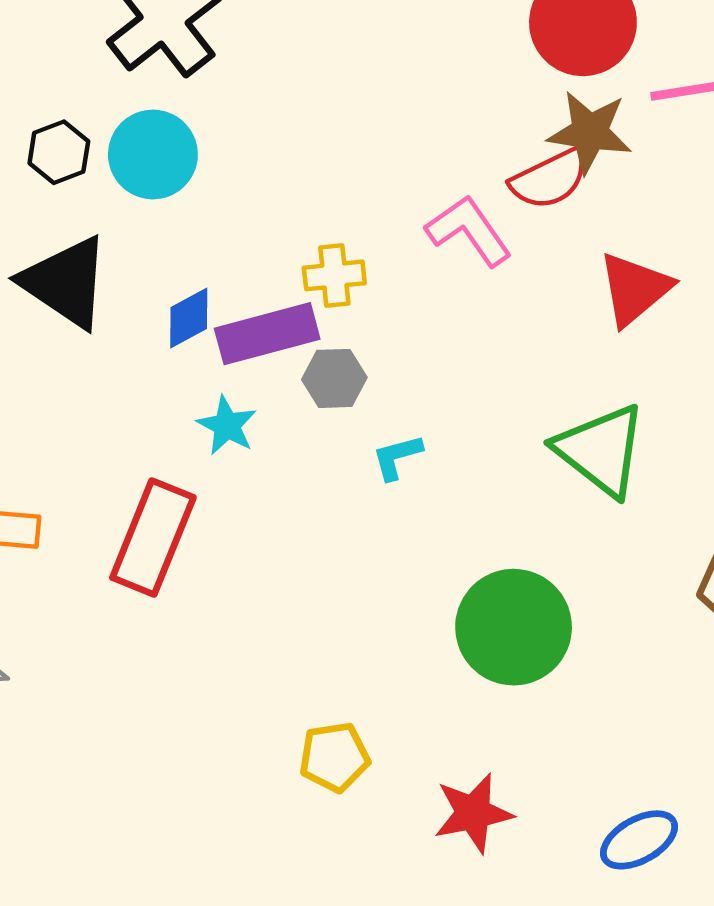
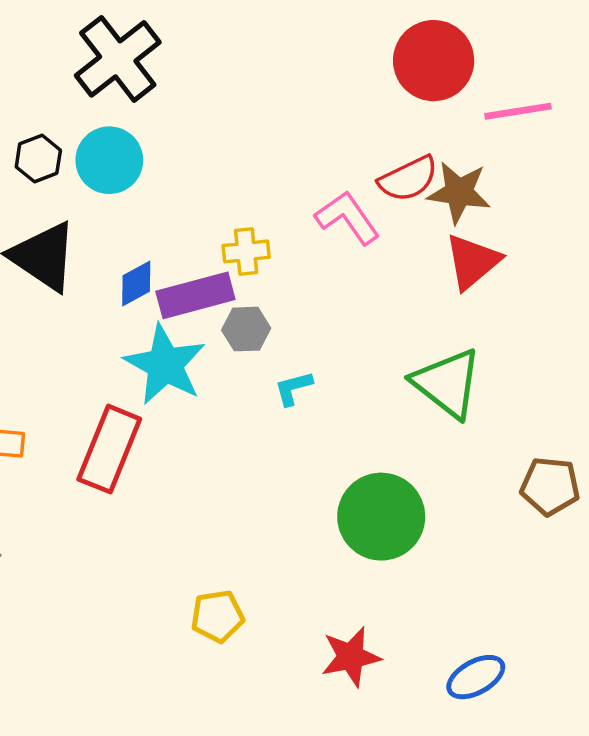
brown star: (590, 132) -> (459, 192), moved
cyan star: (227, 426) -> (165, 365), size x1.8
yellow pentagon: (334, 757) -> (217, 616), moved

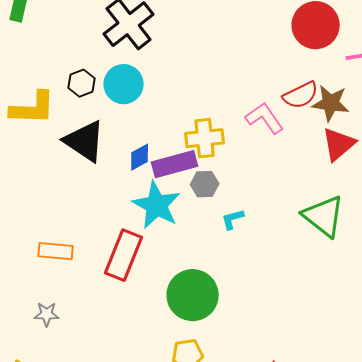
yellow cross: (246, 251) -> (205, 138), size x1.4
green circle: (381, 517) -> (193, 295), moved

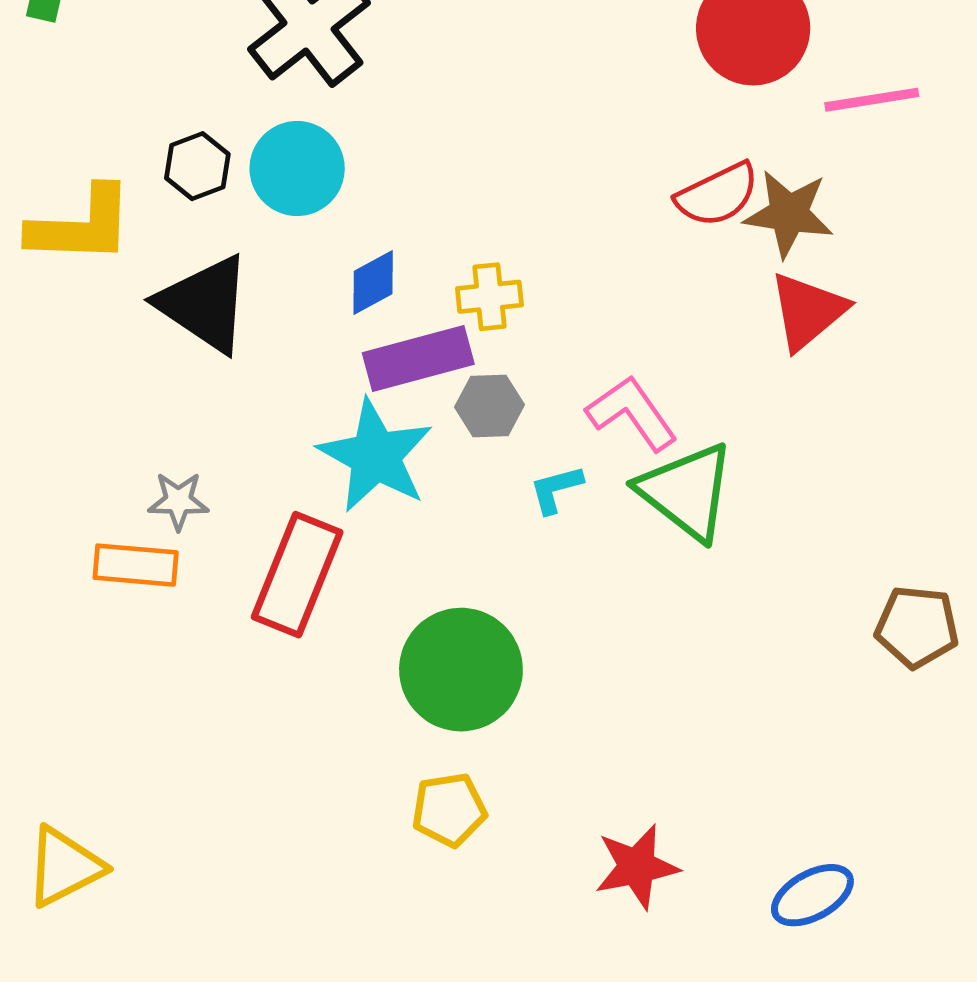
pink L-shape: (265, 118) -> (632, 413), moved
yellow cross: (205, 138) -> (489, 297), size x0.7
blue diamond: (140, 157) -> (373, 282), moved
green triangle: (324, 216) -> (687, 491), moved
gray star: (47, 314) -> (178, 501), moved

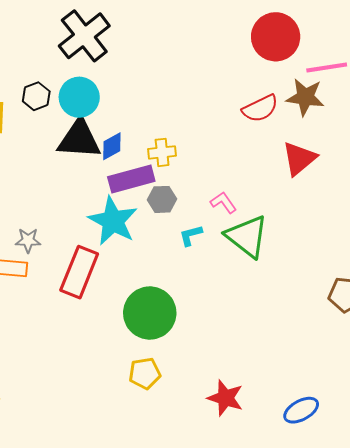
brown star: (789, 214) -> (305, 97), moved
black triangle: (204, 304) -> (79, 139), moved, turned -30
pink L-shape: (632, 413) -> (223, 203), size x0.7
red star: (637, 867) -> (225, 398), turned 30

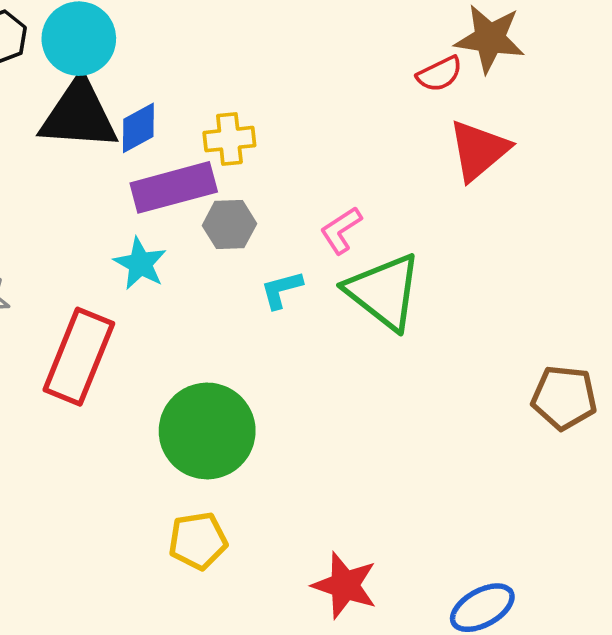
red semicircle: (260, 108) -> (440, 74), moved, size x0.7
pink L-shape: (223, 203) -> (341, 230), turned -88
cyan star: (113, 221) -> (140, 264), size x0.6

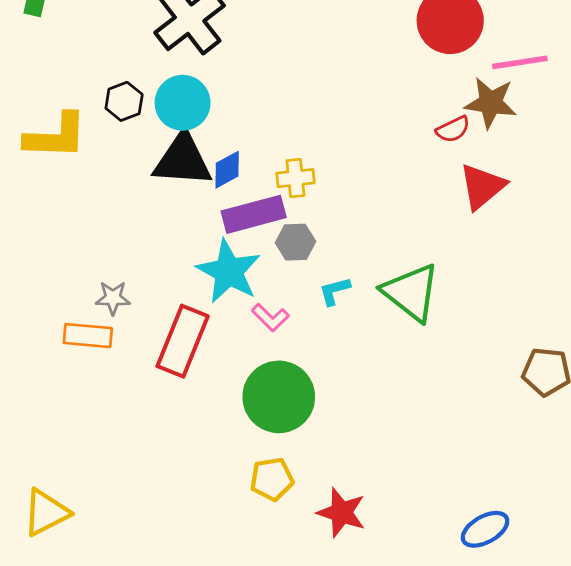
pink L-shape: (341, 230) -> (270, 317), moved, turned -102
cyan star: (140, 264) -> (229, 271), size x1.6
red star: (345, 585) -> (341, 513), moved

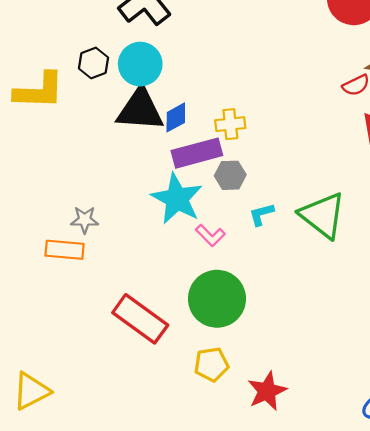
red rectangle: (183, 341) -> (140, 319), moved, turned -76
red star: (341, 513) -> (267, 391), turned 30

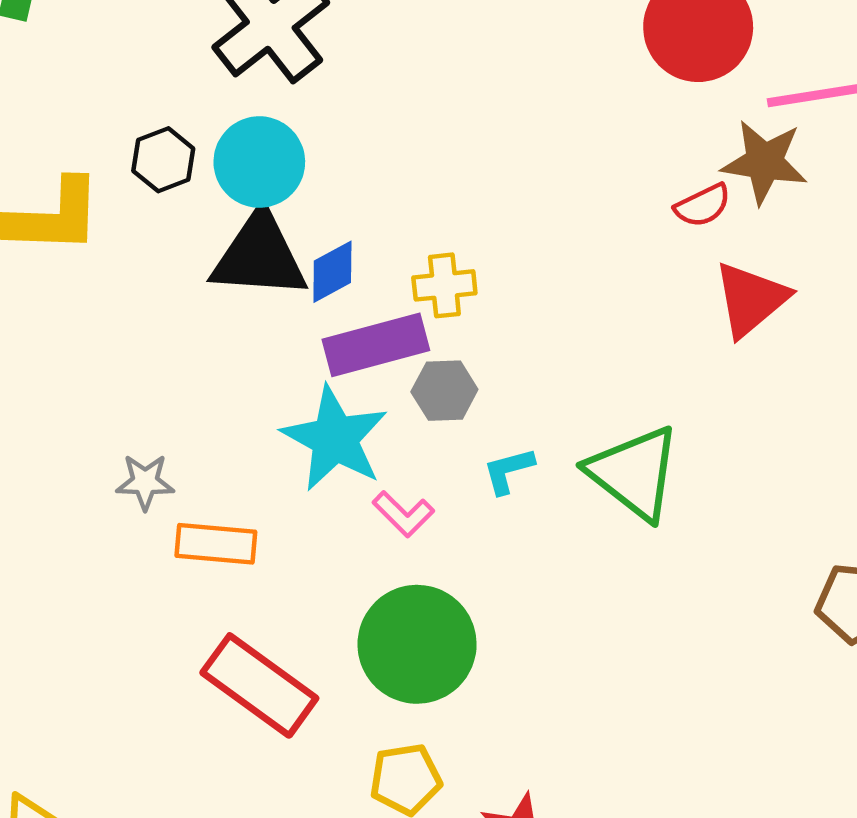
orange rectangle: (65, 250) -> (216, 544), moved

